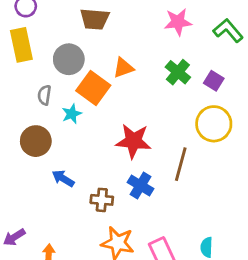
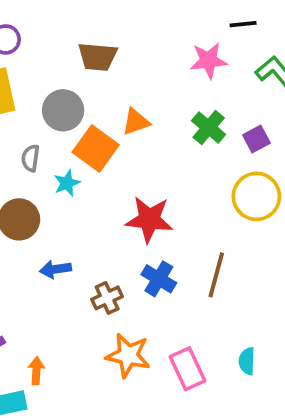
purple square: (214, 81) -> (256, 139), turned 30
brown line: (181, 164) -> (216, 275), moved
blue arrow: (63, 178) -> (55, 269), turned -40
brown cross: (102, 200) -> (107, 298), turned -30

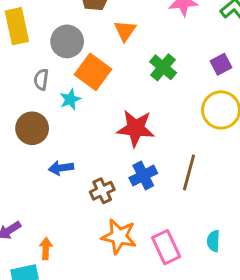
orange triangle: (136, 122) -> (125, 31), moved, turned -35
green cross: (209, 128) -> (163, 67), moved
blue cross: (159, 279) -> (143, 175), turned 32

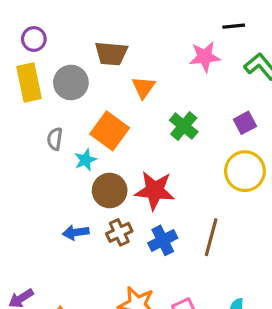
gray circle: (67, 41) -> (71, 83), moved
brown circle: (32, 128) -> (110, 190), moved
brown cross: (102, 191) -> (119, 232), moved

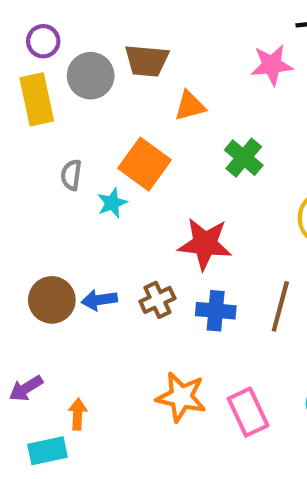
gray circle: (71, 83) -> (91, 76), moved
orange triangle: (143, 87) -> (190, 106), turned 40
brown circle: (110, 190) -> (52, 300), moved
blue cross: (163, 240) -> (216, 311), turned 32

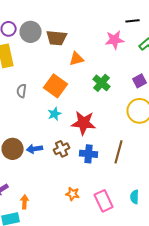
gray circle: (91, 76) -> (31, 32), moved
cyan star: (112, 203) -> (55, 114), moved
orange star: (181, 397) -> (73, 194), size x0.6

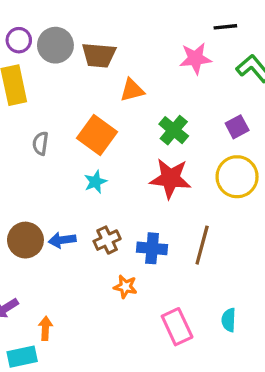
red star: (84, 123) -> (170, 178), moved
orange star: (73, 194) -> (125, 287), moved

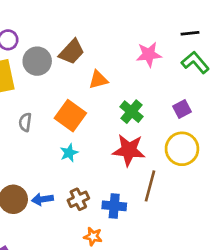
black line: (225, 27) -> (190, 33), moved
gray circle: (55, 45) -> (37, 61), moved
brown trapezoid: (99, 55) -> (72, 52), turned -52
brown line: (202, 245) -> (150, 186), moved

